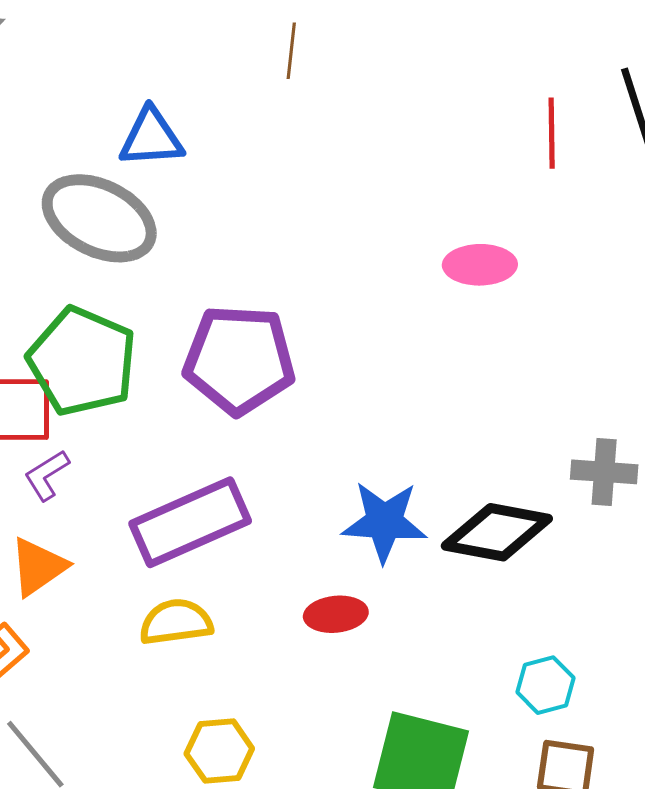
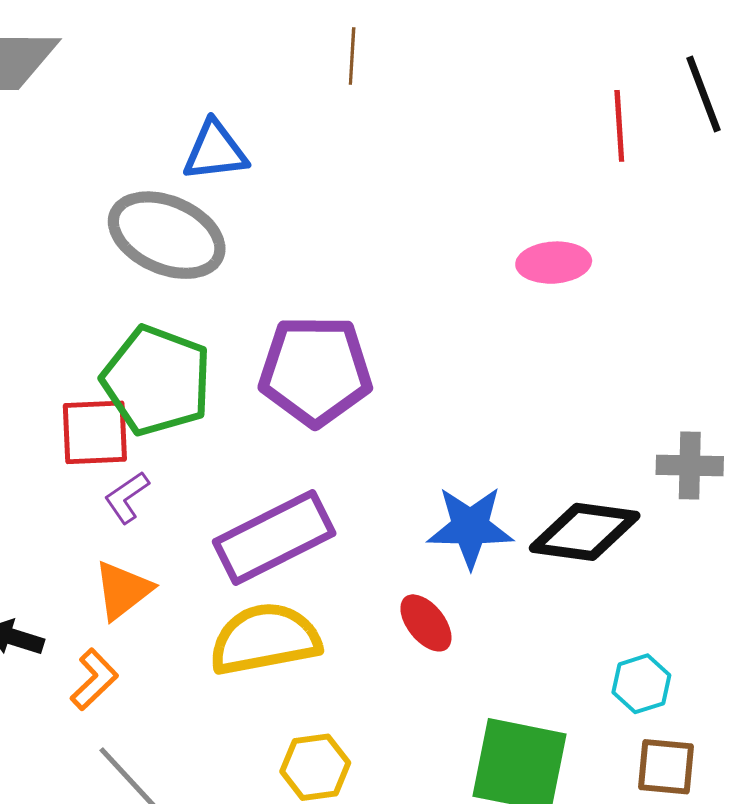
red ellipse: (336, 614) -> (426, 623), turned 60
yellow semicircle: (176, 622) -> (265, 639), size x1.5

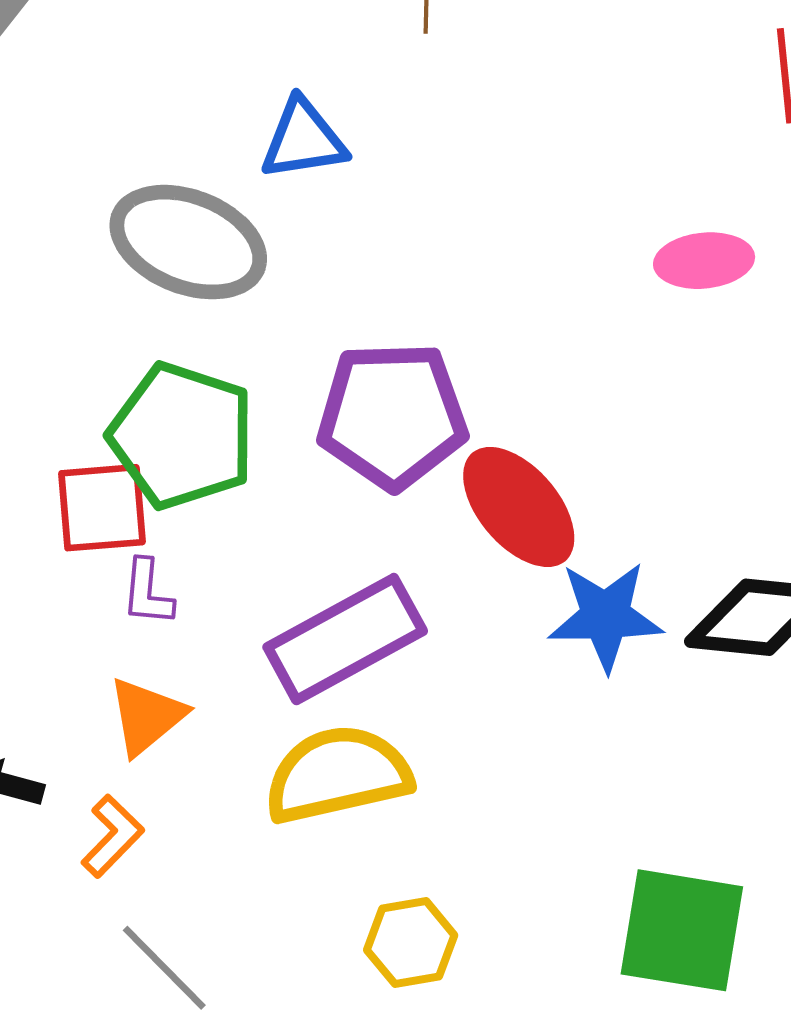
blue triangle: (215, 151) -> (303, 140), moved
purple L-shape: (127, 497) -> (147, 593), turned -48
red ellipse: (426, 623) -> (519, 507), moved, size x1.6

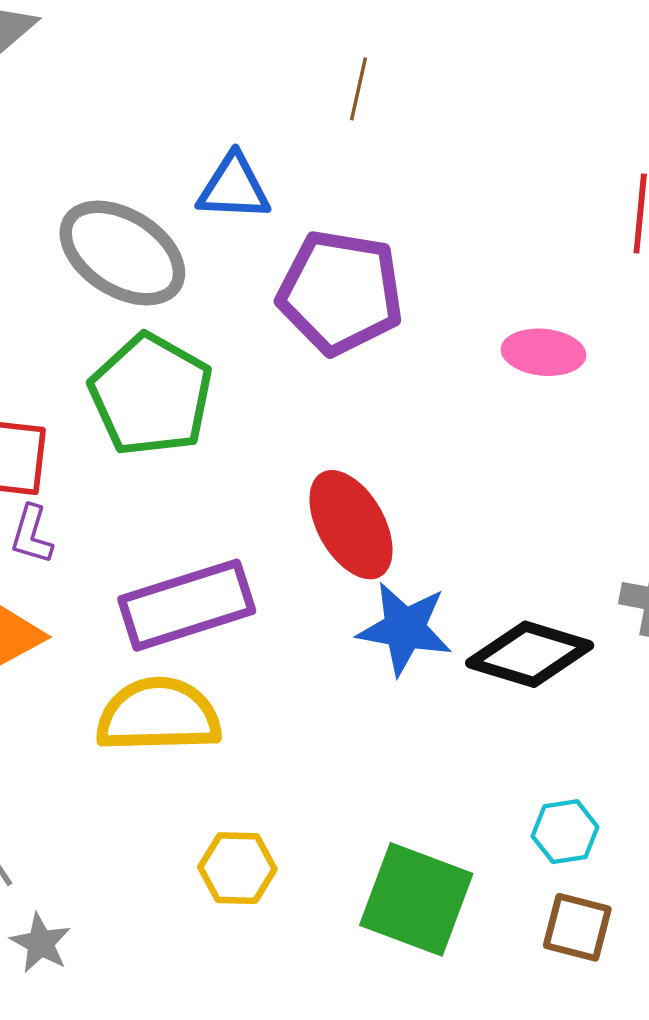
purple pentagon: (392, 415) -> (340, 292), moved
green pentagon: (182, 436) -> (151, 395), moved
yellow hexagon: (411, 943) -> (237, 868), moved

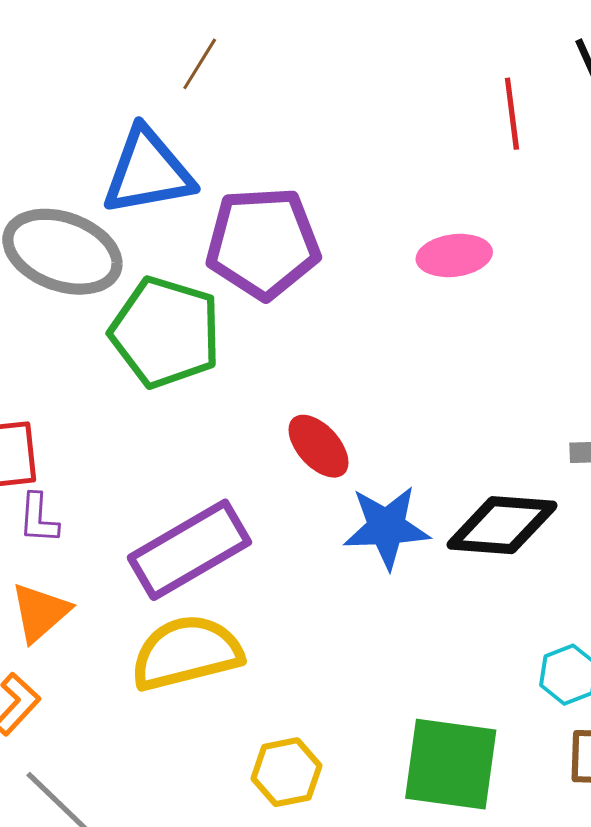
brown line: (358, 89) -> (200, 64), moved, turned 32
blue triangle: (234, 187) -> (148, 172), size x1.4
green pentagon: (151, 395) -> (166, 332), moved
red ellipse: (351, 525) -> (319, 446), size x0.7

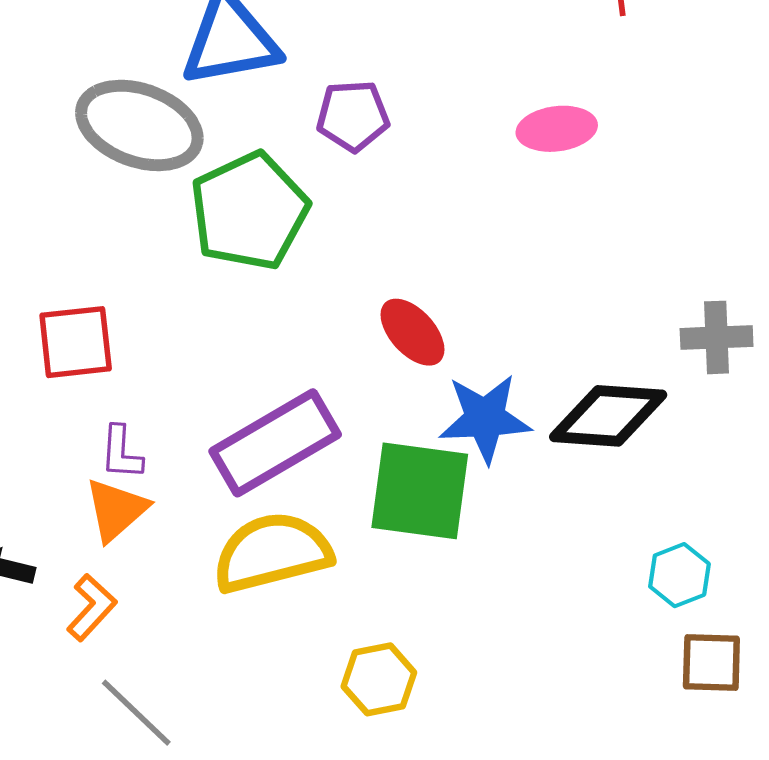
purple pentagon: (263, 243) -> (353, 116), size x0.6
green pentagon: (166, 332) -> (249, 211), turned 30
purple L-shape: (38, 518) -> (121, 453), moved
green square: (451, 764) -> (420, 491), moved

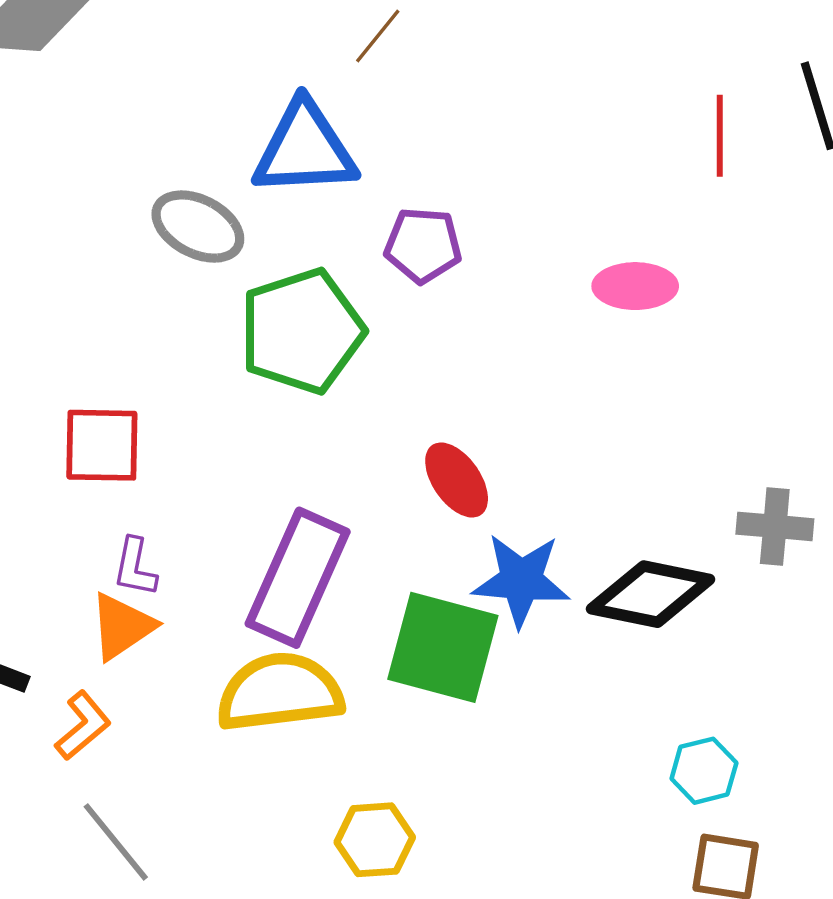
gray ellipse: (139, 125) -> (198, 227), size x0.7
purple rectangle: (275, 443) -> (298, 578), turned -43

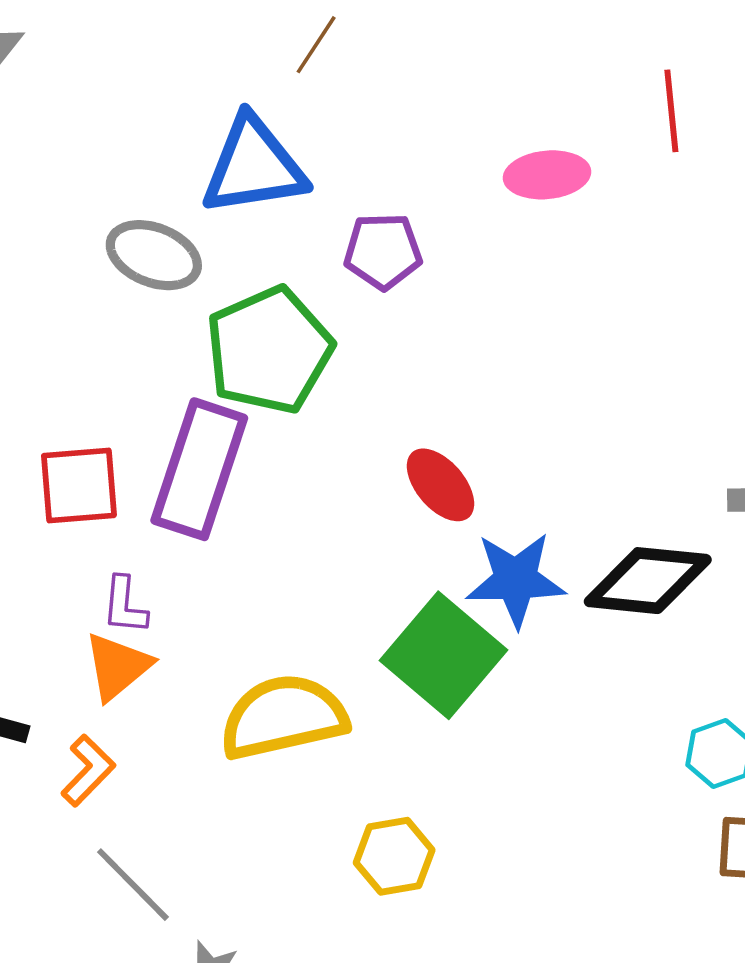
pink ellipse: (635, 286) -> (547, 175), moved
purple rectangle: (298, 578) -> (199, 469), moved
green square: (443, 647) -> (444, 655), turned 31

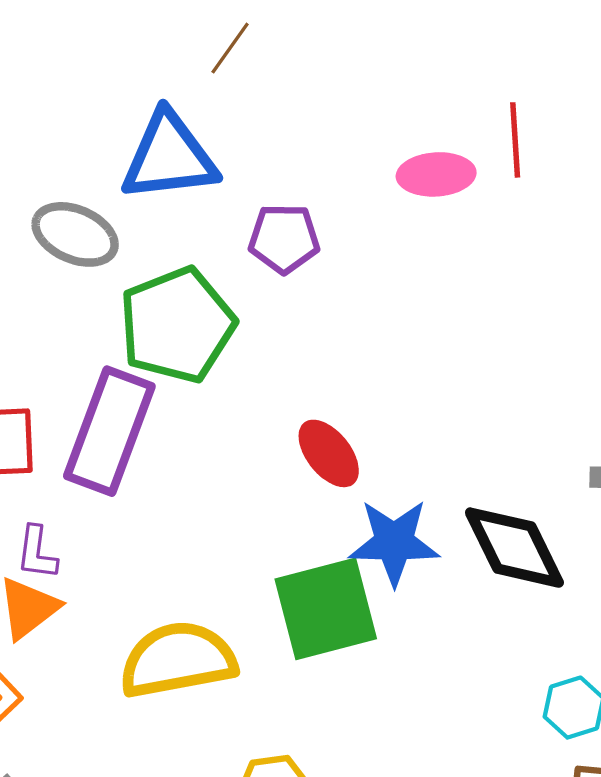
red line: (671, 111) -> (515, 140), moved
black diamond: (648, 581) -> (514, 548), turned 56
green square: (444, 655) -> (326, 609), turned 33

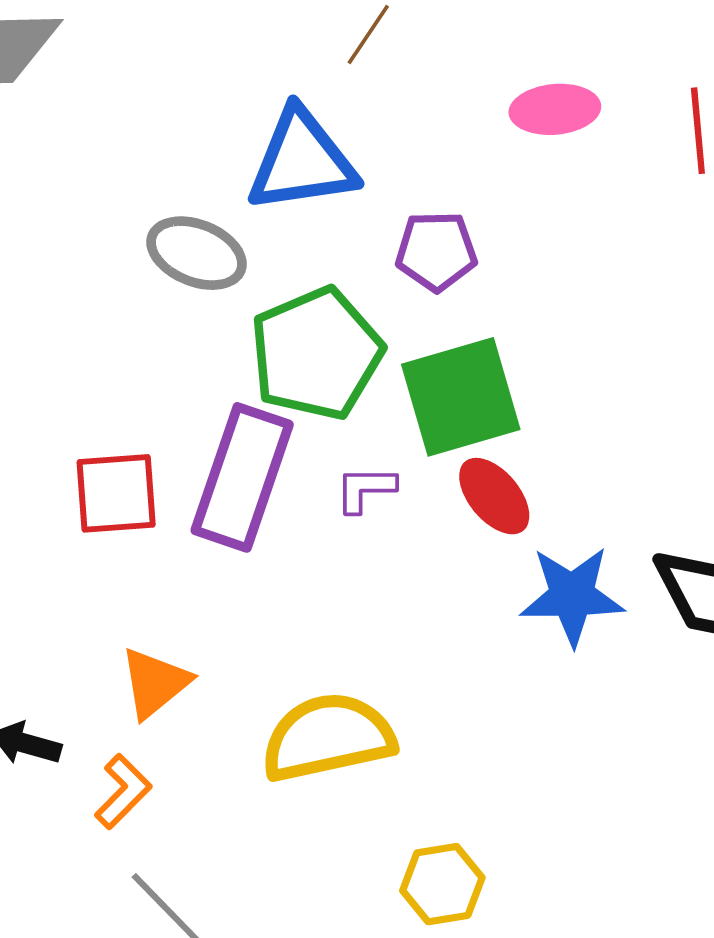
pink ellipse: (436, 174) -> (555, 109), moved
purple L-shape: (37, 553) -> (365, 489), moved, turned 84
green square: (326, 609) -> (461, 397), moved

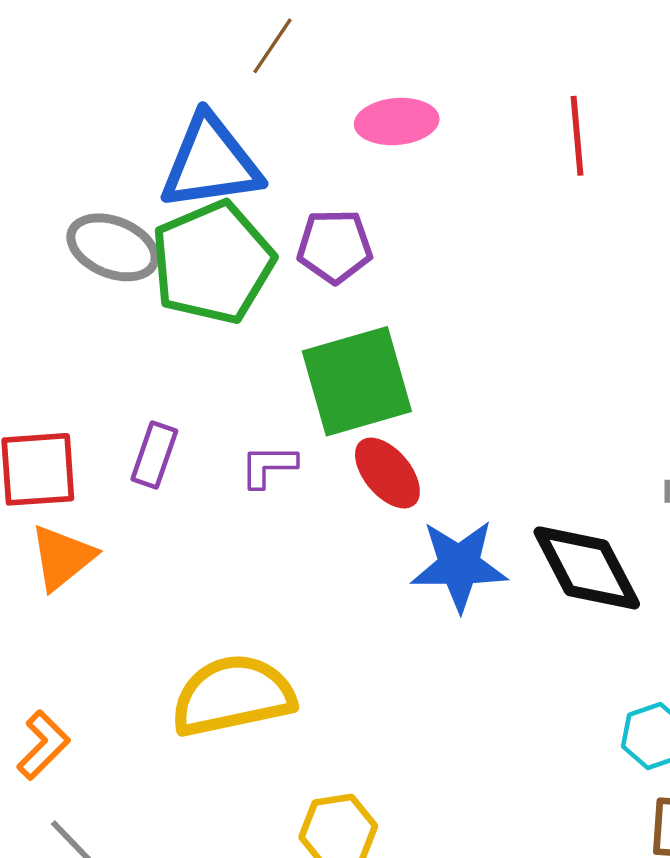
pink ellipse: (555, 109) -> (397, 122), moved
green pentagon: (316, 354) -> (213, 262), moved
purple rectangle: (242, 477) -> (154, 455), size x0.5
orange triangle: (155, 683) -> (62, 557), moved

